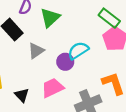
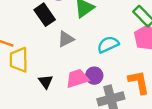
purple circle: (65, 62) -> (94, 76), moved

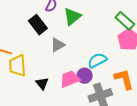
cyan semicircle: (108, 45) -> (97, 60), moved

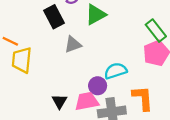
pink trapezoid: (70, 79) -> (87, 101), moved
black triangle: (42, 83) -> (59, 101), moved

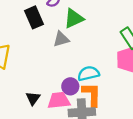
gray triangle: (73, 44) -> (61, 39), moved
orange L-shape: (143, 98) -> (92, 95), moved

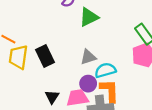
black rectangle: (34, 17) -> (45, 56), moved
gray triangle: (61, 39) -> (88, 57), moved

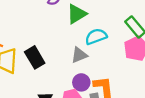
cyan semicircle: (105, 70) -> (96, 36), moved

